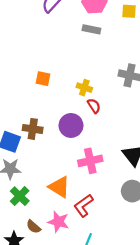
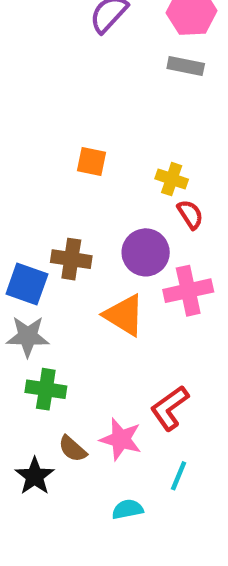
pink cross: (90, 161) -> (188, 291), moved
orange triangle: (59, 187) -> (124, 315), moved
green cross: (20, 196) -> (46, 389), turned -36

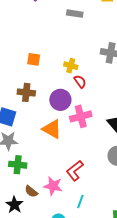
brown cross: (71, 259) -> (26, 92), moved

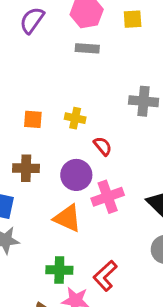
yellow cross: (71, 66) -> (75, 118), moved
green cross: (18, 165) -> (59, 270), moved

